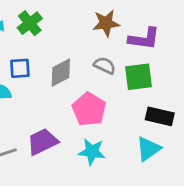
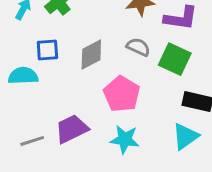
green square: (138, 77) -> (175, 59), turned 32

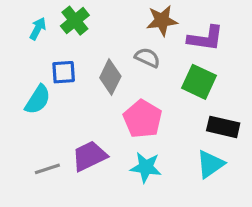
gray semicircle: (138, 47) -> (147, 58), moved
gray diamond: (91, 55) -> (110, 77), turned -36
cyan semicircle: (23, 76) -> (38, 100), turned 124

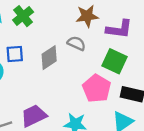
gray diamond: (110, 77) -> (49, 58), turned 30
pink pentagon: (143, 119) -> (97, 88), moved

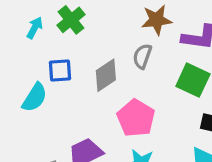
gray semicircle: (76, 43) -> (142, 56), turned -96
pink pentagon: (97, 88) -> (136, 118), moved

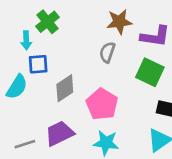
cyan arrow: (35, 28) -> (26, 40), moved, turned 150
gray diamond: (106, 75) -> (65, 88), moved

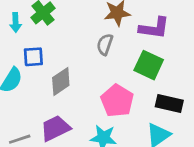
cyan arrow: (26, 40) -> (16, 22), moved
pink pentagon: (102, 104) -> (117, 101), moved

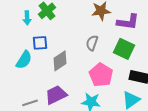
gray semicircle: (105, 44) -> (92, 43), moved

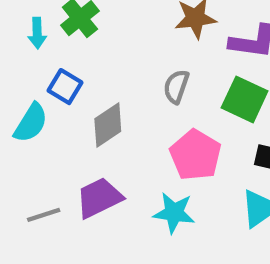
blue square: (40, 43) -> (65, 87), turned 35

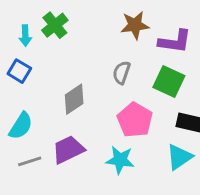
blue square: (65, 87) -> (19, 71), moved
cyan semicircle: (31, 123) -> (21, 126), moved

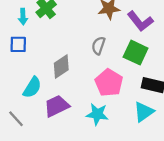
purple L-shape: (175, 41) -> (140, 21), turned 44
blue square: (19, 71) -> (18, 44), turned -30
cyan semicircle: (21, 126) -> (32, 87), moved
gray line: (30, 161) -> (16, 119), moved, turned 66

